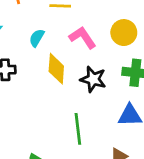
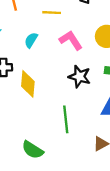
yellow diamond: (56, 69) -> (28, 84), moved

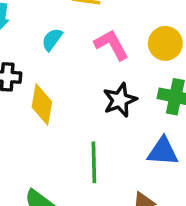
black star: (79, 77) -> (120, 100), turned 30

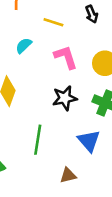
blue triangle: (163, 151) -> (89, 141), turned 35

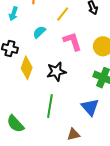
yellow line: (53, 22) -> (63, 14), turned -70
black star: (65, 98) -> (56, 72), moved

